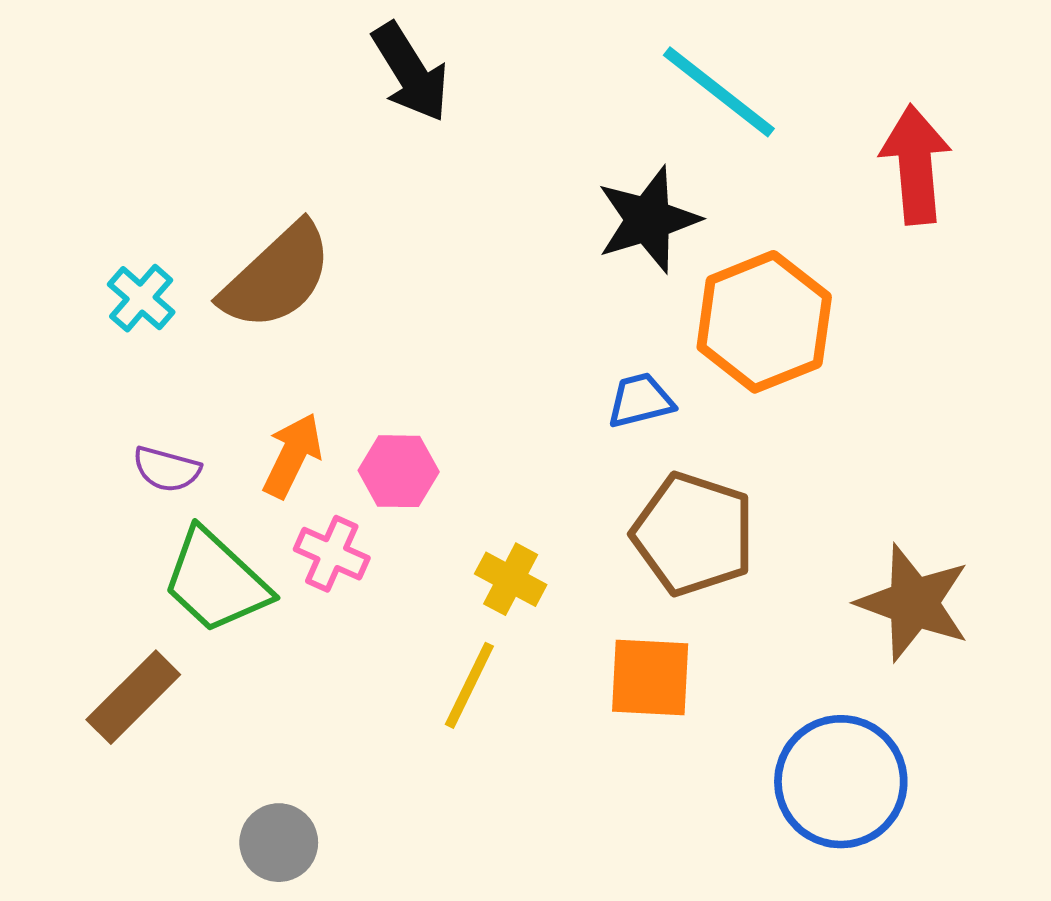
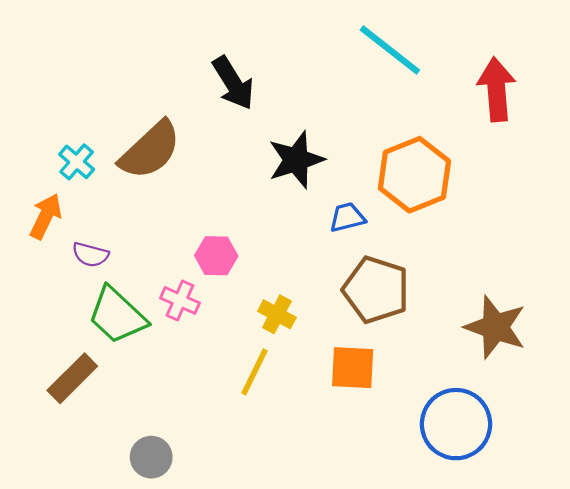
black arrow: (410, 72) -> (233, 83), moved
black star: (648, 220) -> (296, 160), moved
orange arrow: (292, 455) -> (46, 216), moved

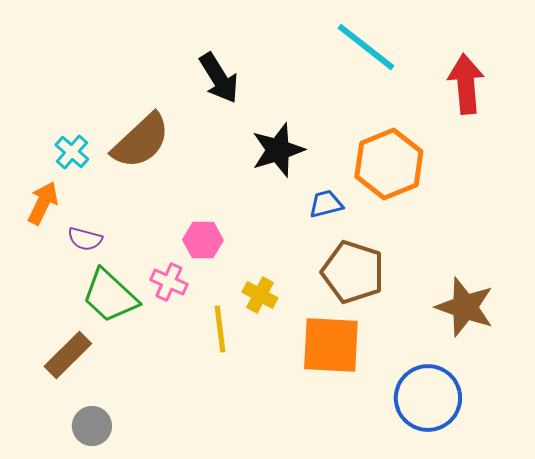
orange square: (353, 368) -> (331, 345), size x1.4
yellow line: (255, 372) -> (220, 329), moved, turned -33
gray circle: (151, 457) -> (92, 426), moved

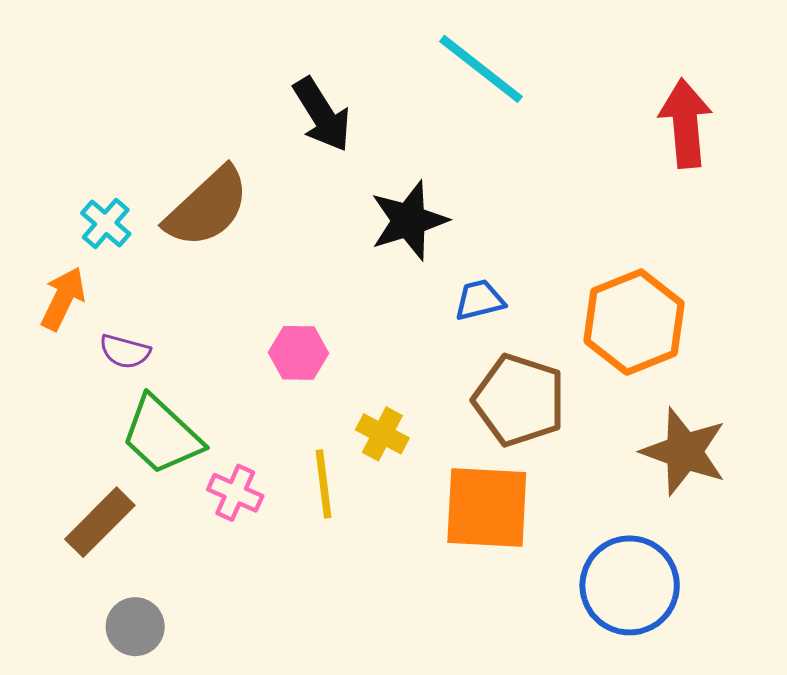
cyan line: (366, 47) -> (481, 69), moved
orange hexagon: (389, 164) -> (634, 322), moved
pink cross: (169, 282) -> (235, 493), moved

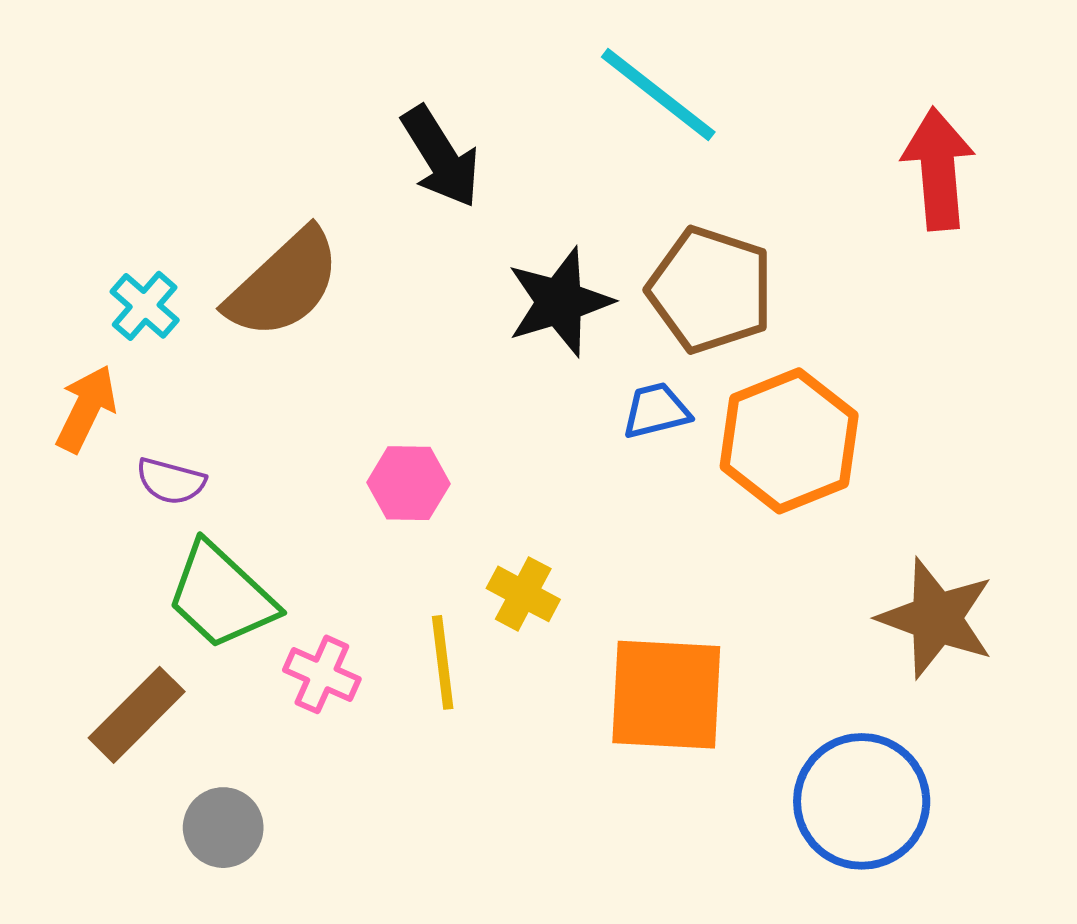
orange hexagon: (634, 322) -> (789, 441), moved
brown pentagon: (519, 400) -> (711, 290), moved
gray circle: (135, 627) -> (223, 828), moved

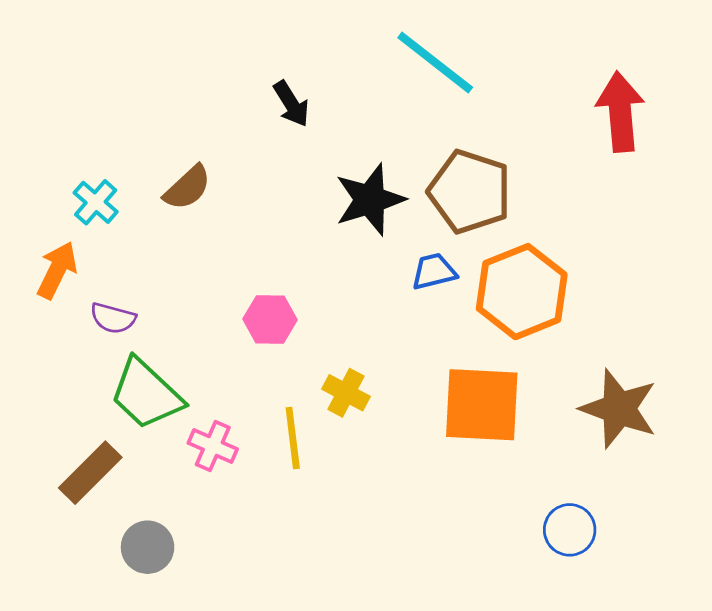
black arrow: (441, 157) -> (291, 104), size x0.7
brown semicircle: (284, 284) -> (187, 188), size x0.6
orange square: (666, 695) -> (482, 405), moved
blue circle: (862, 801) -> (570, 530), size x0.6

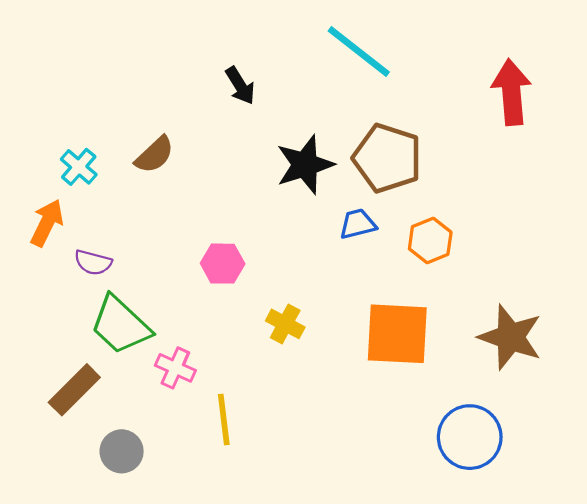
orange hexagon: (522, 292) -> (430, 240), size x0.6
yellow line: (293, 438) -> (224, 419), moved
blue circle: (570, 530) -> (470, 437), size x1.5

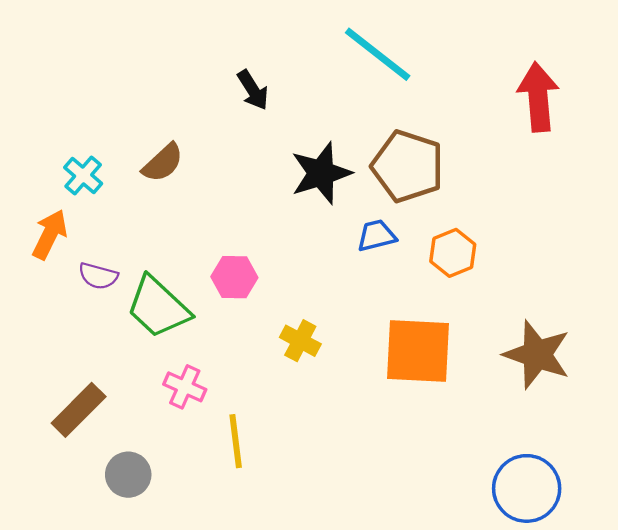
green trapezoid: (120, 325) -> (158, 307), moved
blue circle: (470, 437) -> (527, 488), moved

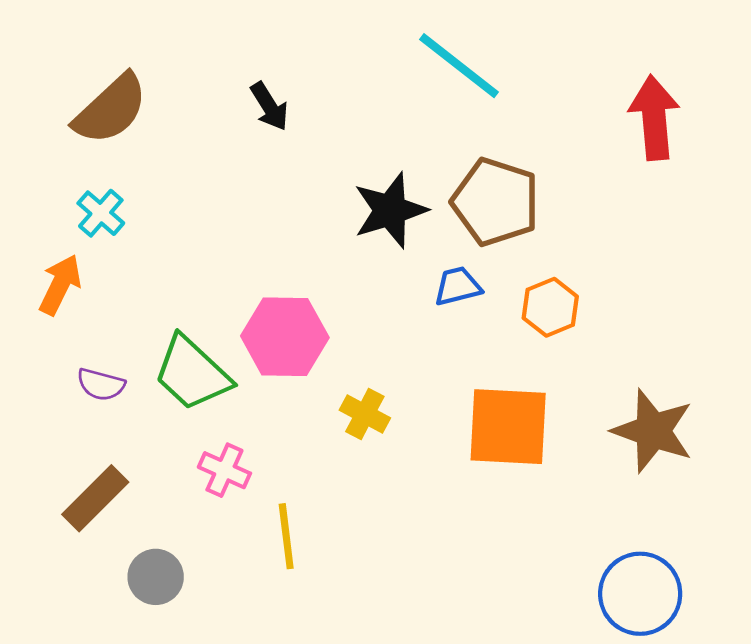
black arrow: (253, 90) -> (269, 106), moved
brown semicircle: (163, 163) -> (111, 109), moved, size x1.5
purple semicircle: (98, 276) -> (101, 385), moved
pink hexagon: (234, 277) -> (285, 337), size x1.5

